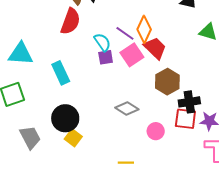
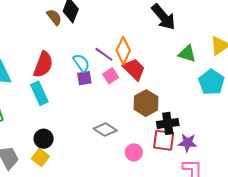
red semicircle: (70, 21) -> (43, 65), moved
pink square: (132, 55) -> (111, 76), size x0.7
black circle: (65, 118) -> (44, 139), size x0.7
yellow square: (73, 138) -> (40, 158), moved

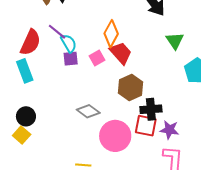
purple line: (104, 54) -> (57, 32), moved
green triangle: (187, 54) -> (175, 41), turned 36
pink circle: (134, 152) -> (115, 136), size x1.8

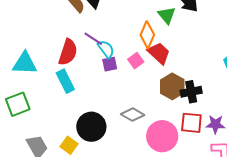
green triangle: (175, 41) -> (167, 15), moved
black cross: (151, 109) -> (191, 92), moved
black circle: (26, 116) -> (91, 127), moved, size x1.5

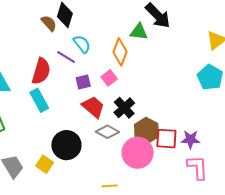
green triangle: (167, 15) -> (139, 32), turned -42
cyan semicircle: (106, 49) -> (82, 44), moved
red trapezoid: (159, 53) -> (93, 107), moved
brown hexagon: (172, 86) -> (146, 131), moved
black cross: (191, 92) -> (124, 108), moved, turned -30

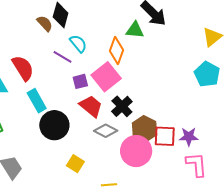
red semicircle: (41, 71) -> (23, 68), moved, turned -48
pink square: (109, 78) -> (106, 77), size x1.8
black circle: (66, 145) -> (54, 125), moved
yellow square: (45, 164) -> (75, 164), moved

